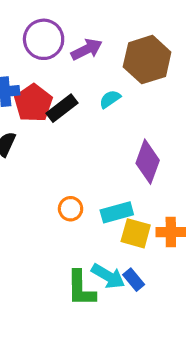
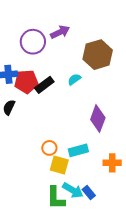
purple arrow: (87, 49) -> (60, 32), moved
red pentagon: (33, 103) -> (26, 82), turned 30
yellow square: (136, 233) -> (59, 165), moved

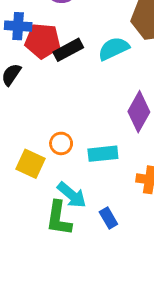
cyan semicircle: (74, 79) -> (114, 49), size x1.5
yellow square: (59, 165) -> (30, 164), moved
cyan arrow: (73, 190) -> (72, 195), moved

